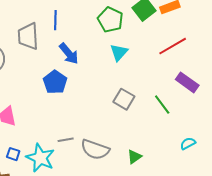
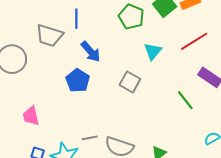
gray trapezoid: (28, 36) -> (49, 35), turned -68
cyan triangle: (119, 52) -> (153, 51), moved
gray square: (124, 99) -> (130, 82), moved

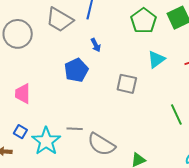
blue arrow: (91, 52) -> (96, 45), size x0.6
gray square: (130, 82) -> (127, 84), turned -30

